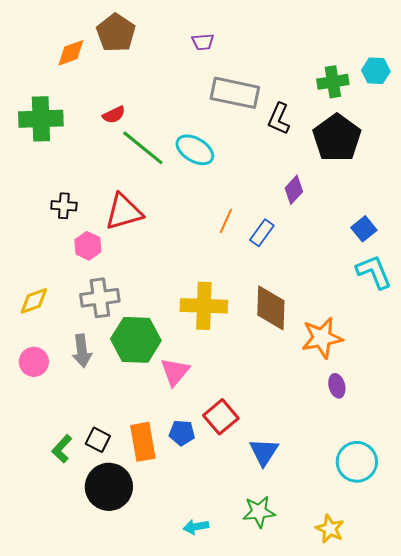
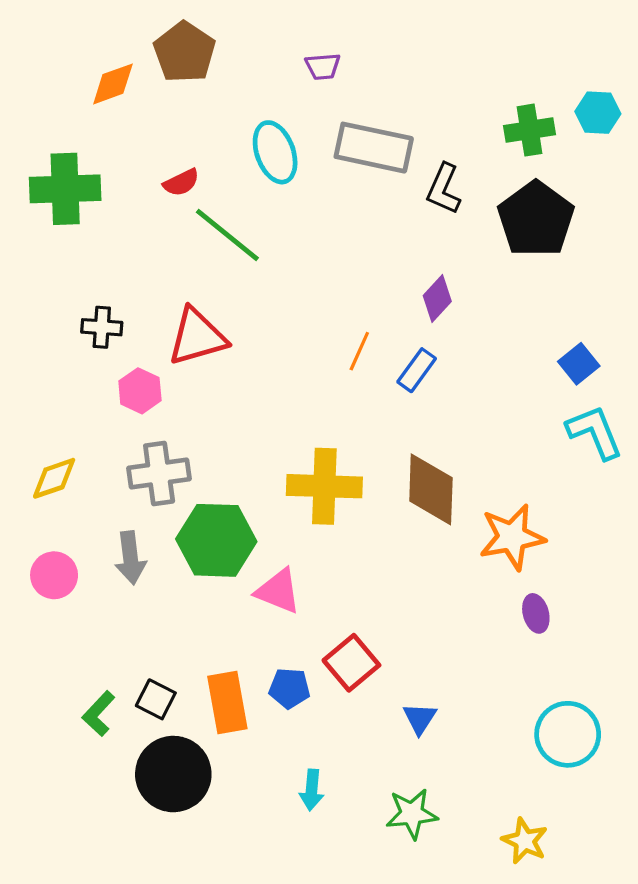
cyan ellipse: (195, 150) -> (275, 152), moved, turned 39
purple diamond: (294, 190) -> (437, 299), moved
pink triangle: (175, 372) -> (278, 591), turned -48
blue triangle: (264, 452) -> (420, 718), size x0.7
cyan arrow: (196, 527) -> (312, 790), moved, turned -75

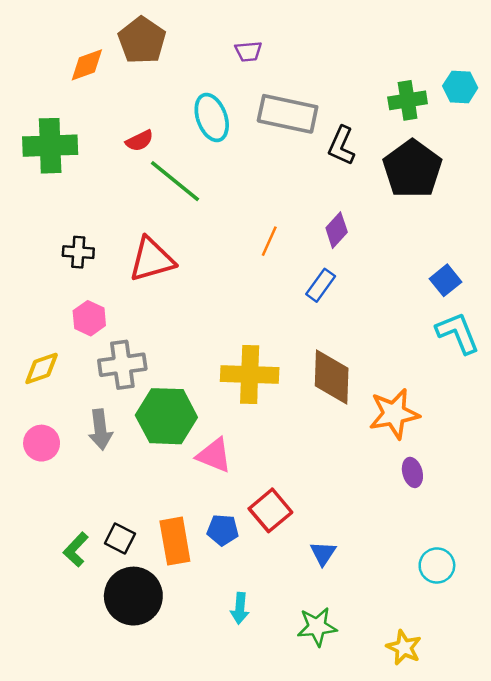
orange line: (359, 351) -> (269, 241), moved
pink hexagon: (140, 391) -> (89, 318), moved
cyan circle: (568, 734) -> (437, 565), size x0.7

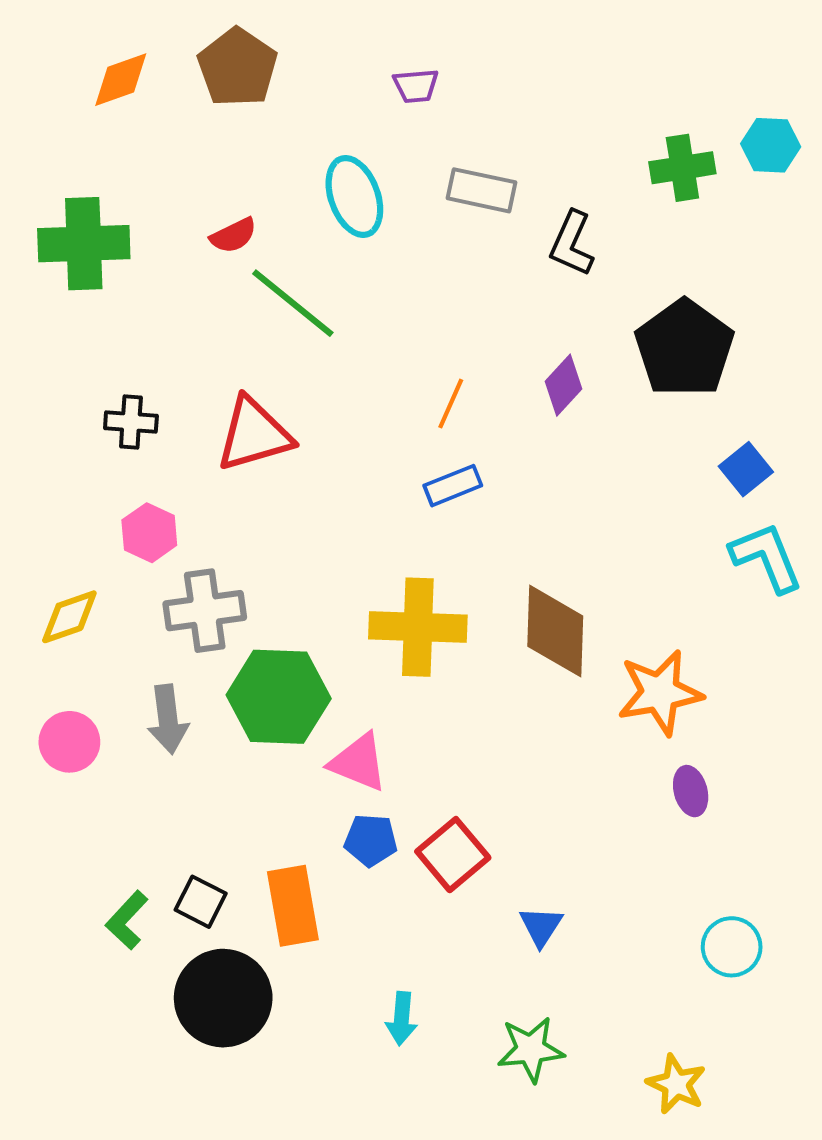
orange diamond: (87, 65) -> (121, 80), moved
gray rectangle: (288, 114) -> (481, 190), size x0.7
black pentagon: (412, 169) -> (684, 348), moved
blue rectangle: (321, 285) -> (453, 486), moved, turned 32
blue pentagon: (223, 530) -> (371, 840), moved

